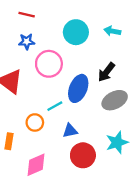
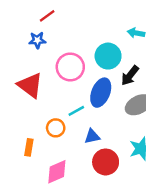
red line: (27, 15) -> (47, 16), turned -49
cyan circle: (76, 32) -> (108, 56), moved
blue star: (27, 42) -> (37, 40), moved

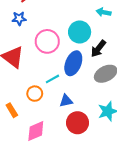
orange rectangle: (29, 147) -> (12, 110), turned -40

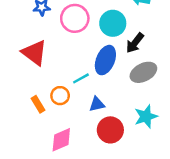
pink circle: (47, 41) -> (75, 18), moved
orange rectangle: (12, 110) -> (38, 104), moved

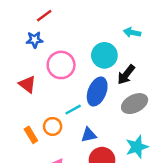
pink circle: (75, 18) -> (61, 65), moved
red triangle: (34, 53) -> (27, 84), size x0.7

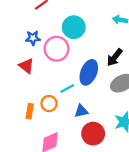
blue star: (35, 40) -> (33, 38), moved
cyan circle: (104, 55) -> (74, 27), moved
orange rectangle: (31, 135) -> (30, 111), turned 40

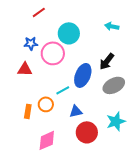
red triangle: (26, 66) -> (25, 69), turned -35

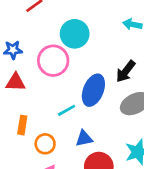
blue star: (31, 43) -> (13, 50), moved
orange circle: (46, 104) -> (45, 144), moved
orange rectangle: (28, 111) -> (22, 125), moved

